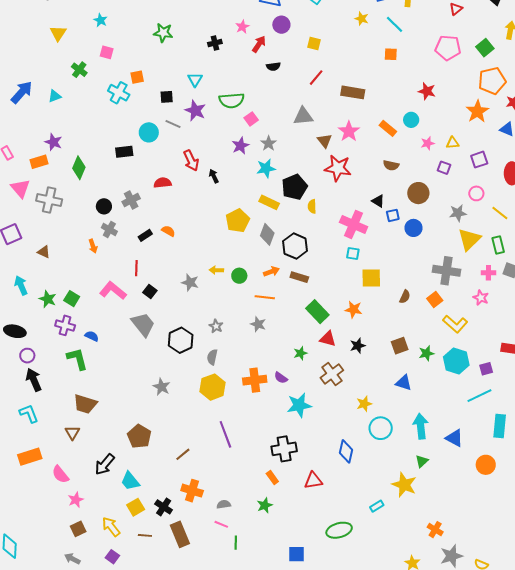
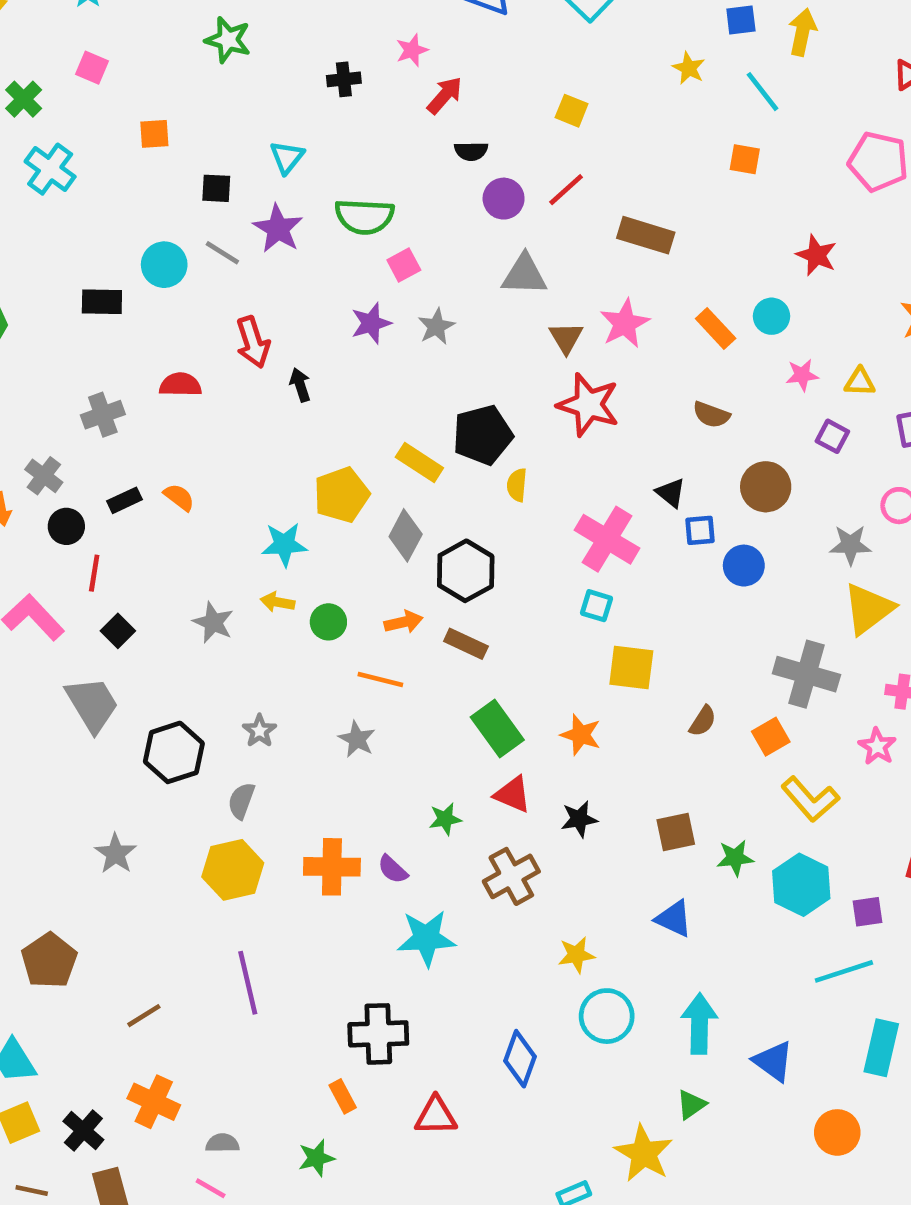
purple circle: (281, 25) -> (504, 199), moved
cyan cross: (119, 93) -> (50, 169), moved
cyan star: (266, 168) -> (284, 544), moved
black circle: (104, 206) -> (66, 526), moved

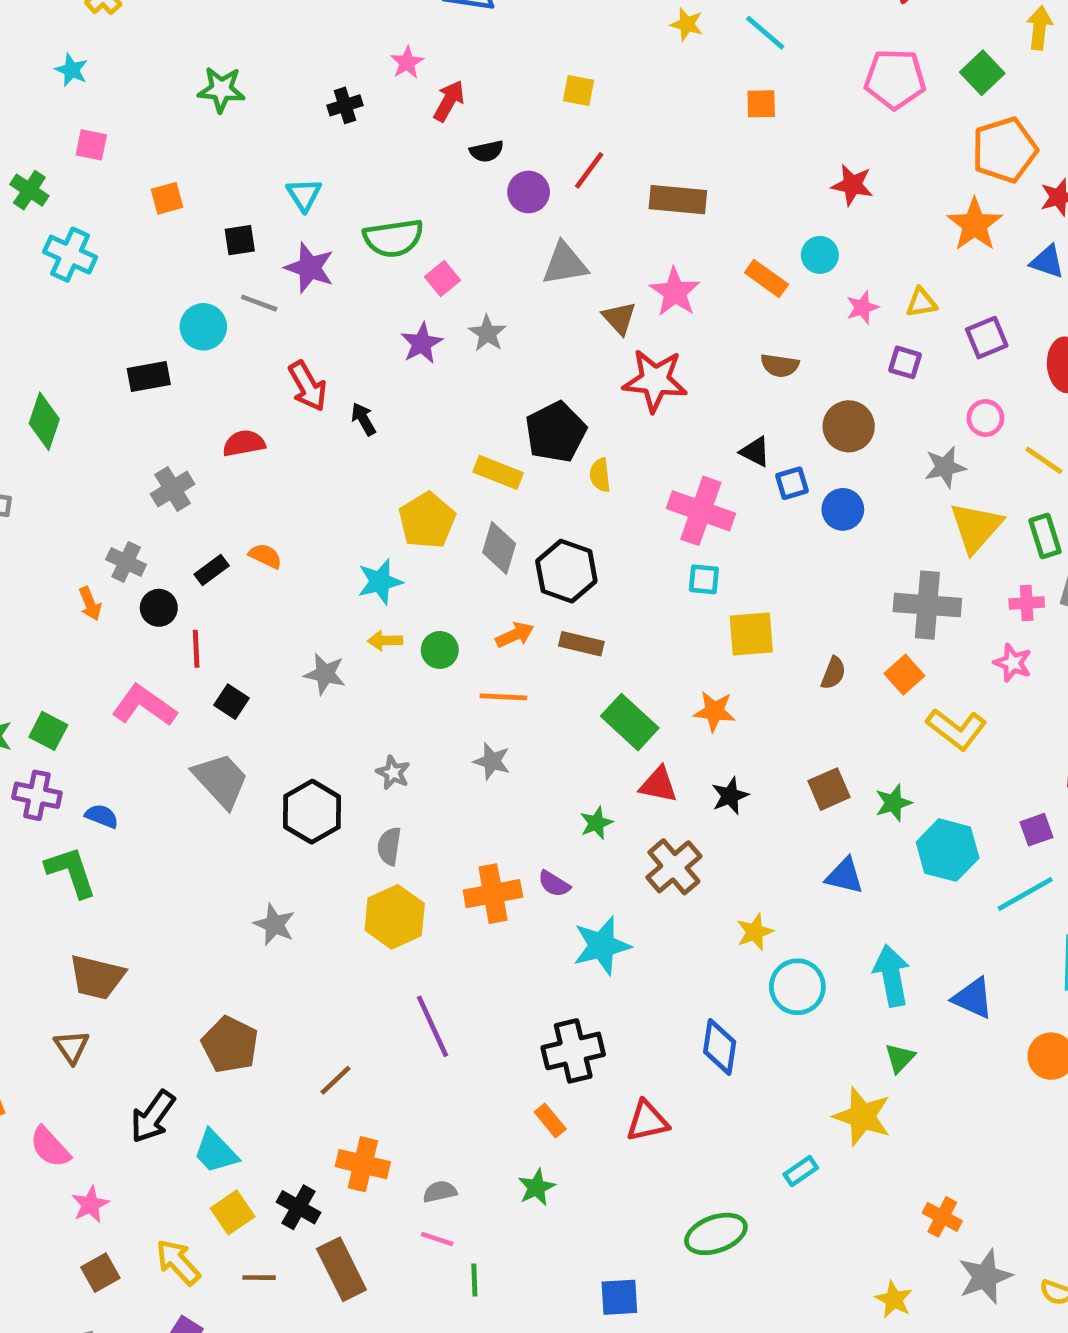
cyan hexagon: (801, 885) -> (948, 850), moved

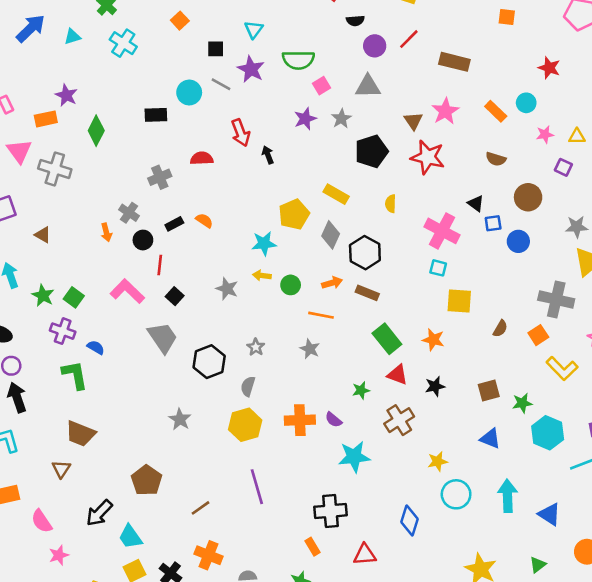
orange square: (167, 198) -> (180, 21), turned -36
gray triangle: (565, 264) -> (368, 86), moved
black pentagon: (556, 432) -> (371, 151), moved
green triangle: (900, 1058) -> (538, 565), moved

